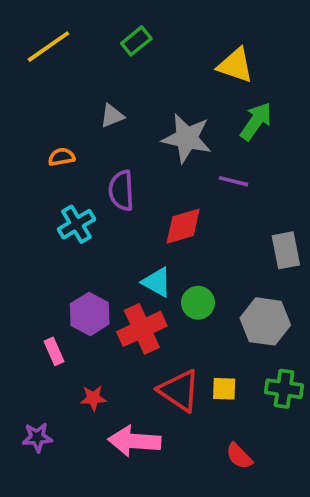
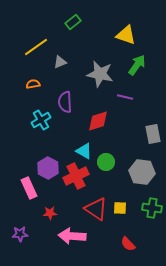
yellow line: (48, 47) -> (36, 47), moved
pink rectangle: (54, 351) -> (29, 188), size x1.5

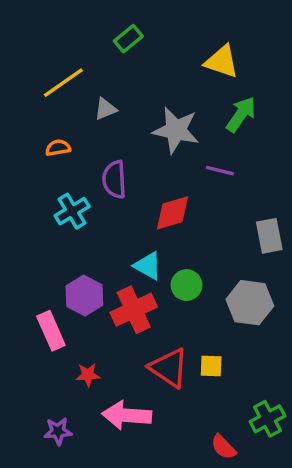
green cross: (152, 208) -> (267, 419), moved, turned -36
purple star: (20, 234) -> (58, 431), moved
red semicircle: (128, 244) -> (223, 447), moved

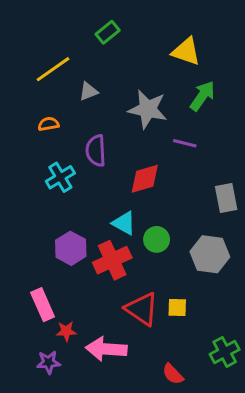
pink rectangle: (51, 331) -> (43, 305), moved
red star: (88, 375) -> (66, 331), moved
red semicircle: (223, 447) -> (173, 374), moved

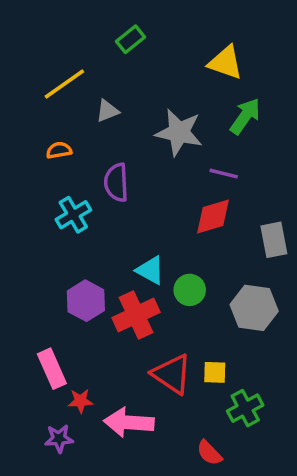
red diamond: (145, 179) -> (213, 217), moved
green cross: (225, 352) -> (245, 408), moved

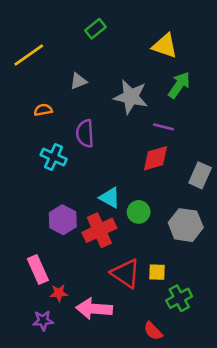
yellow line: (64, 84) -> (29, 55), moved
cyan cross: (73, 215) -> (54, 157), turned -35
gray rectangle: (274, 240) -> (200, 175), turned 35

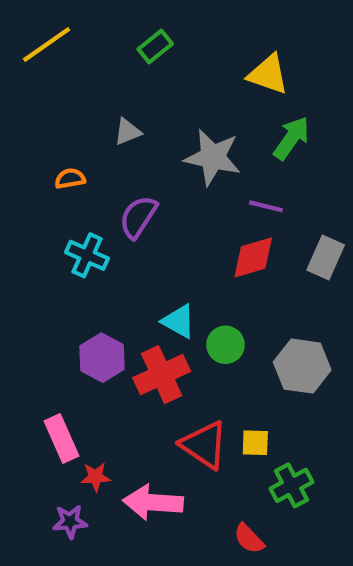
yellow line: (29, 55) -> (47, 44), moved
purple semicircle: (85, 133) -> (138, 217), turned 36
gray rectangle: (200, 175) -> (326, 257), moved

